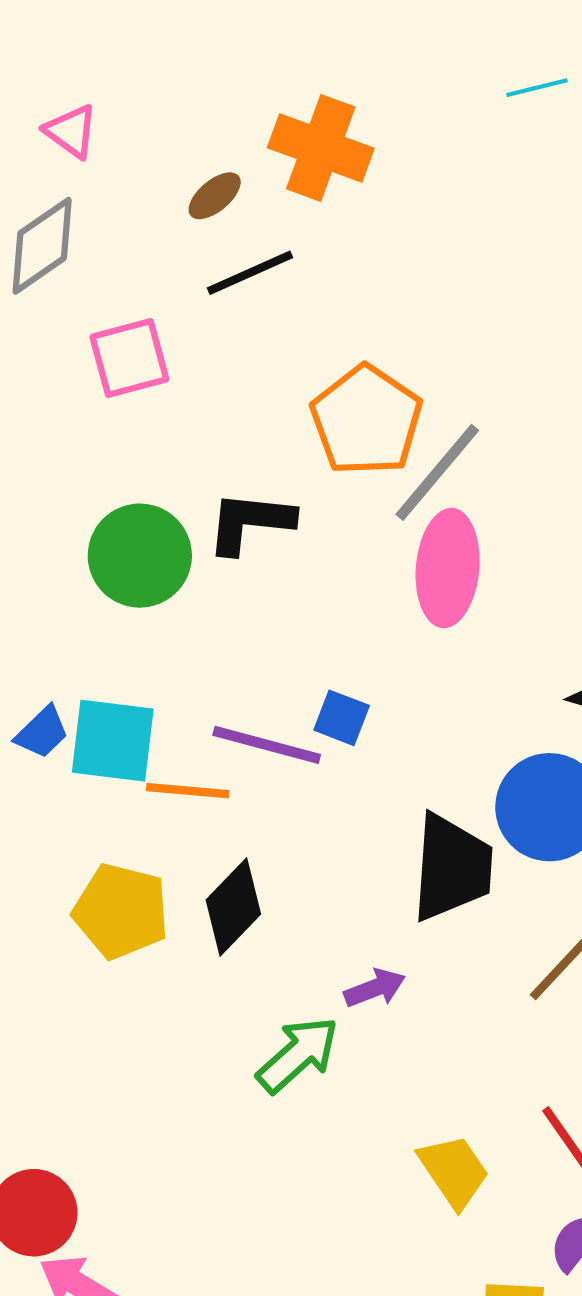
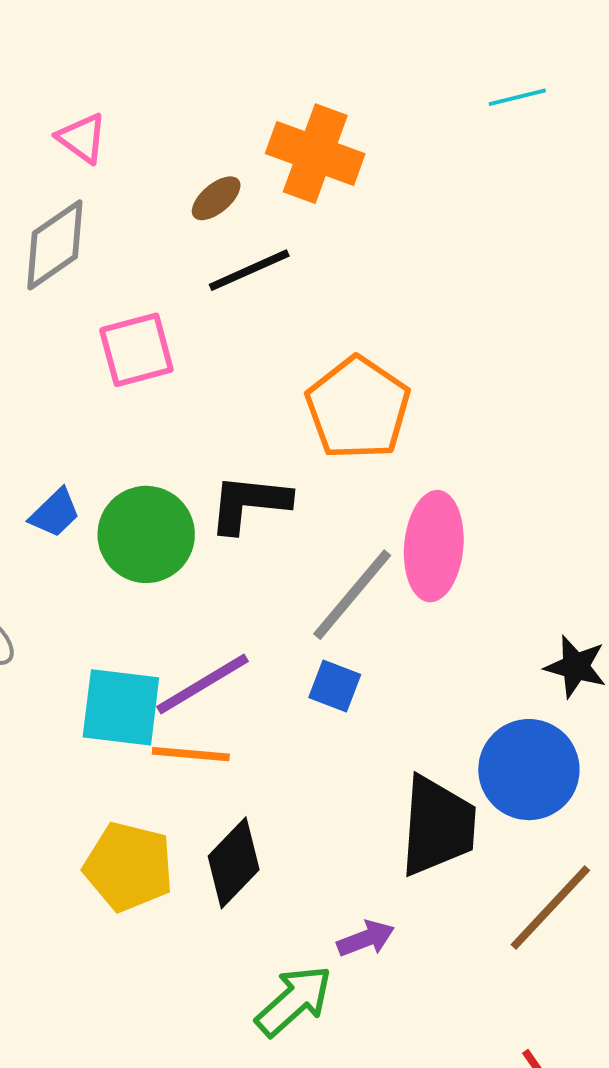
gray line: (437, 472) -> (352, 595), moved
blue trapezoid: (42, 732) -> (55, 513), moved
purple line: (267, 745) -> (203, 684), moved, turned -46

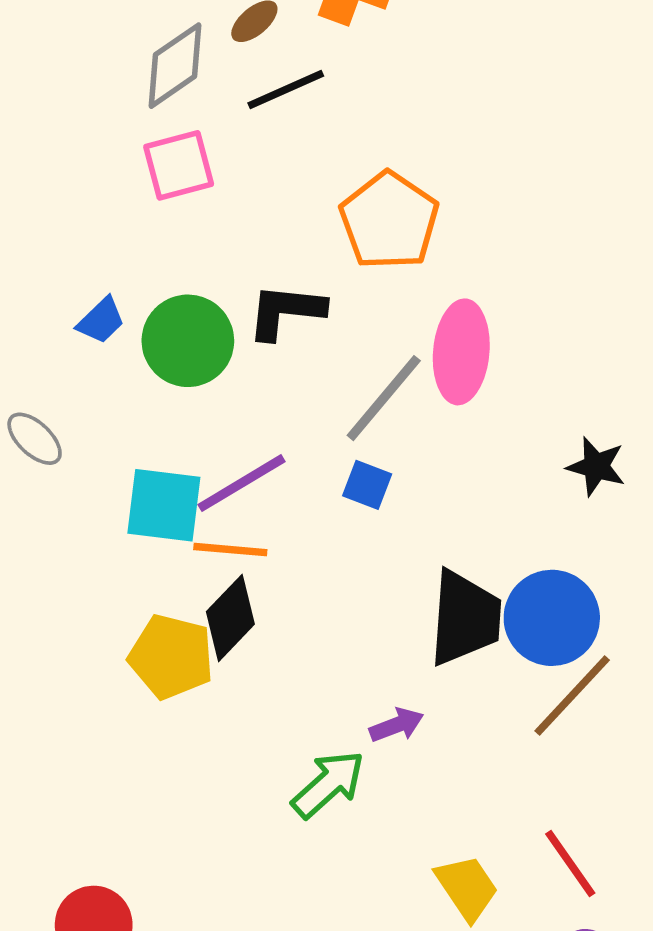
gray diamond: (55, 245) -> (175, 66), moved
blue circle: (529, 770) -> (552, 618), moved
black diamond: (234, 863) -> (230, 618), moved

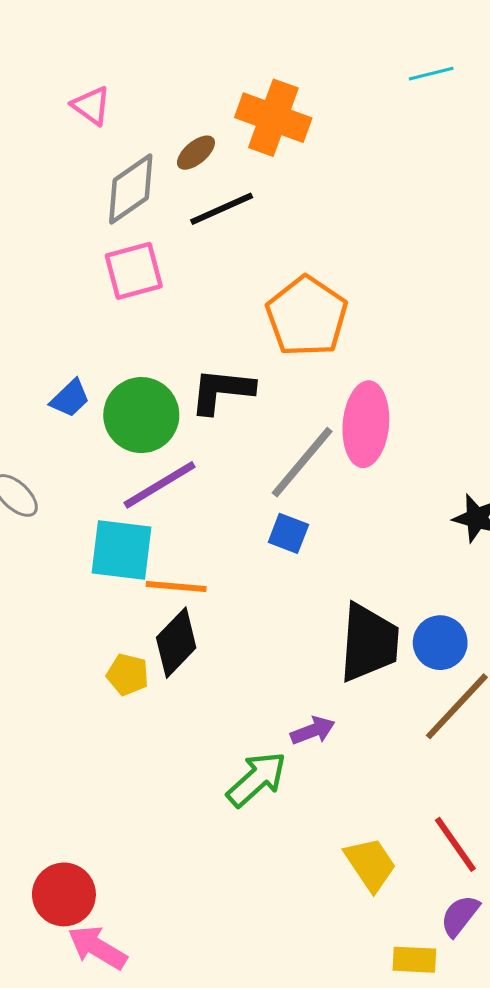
purple line: (241, 483) -> (160, 485), moved
blue circle: (552, 618) -> (440, 643), size x0.7
yellow pentagon: (171, 657) -> (128, 674), size x0.6

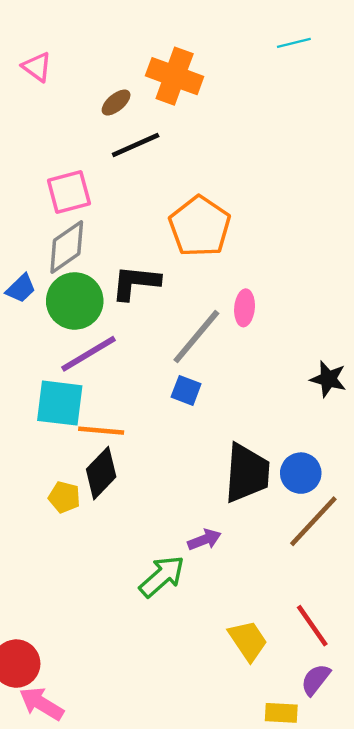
gray diamond: (131, 189) -> (67, 247), moved
pink ellipse: (366, 424) -> (245, 308), size x0.6

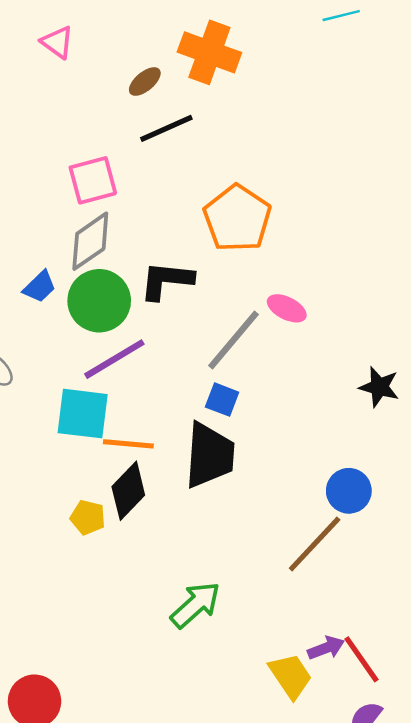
pink ellipse: (245, 308) -> (287, 308), turned -68
black trapezoid: (247, 473) -> (209, 455), moved
brown line: (313, 521) -> (315, 544), moved
purple arrow: (204, 540) -> (326, 648), moved

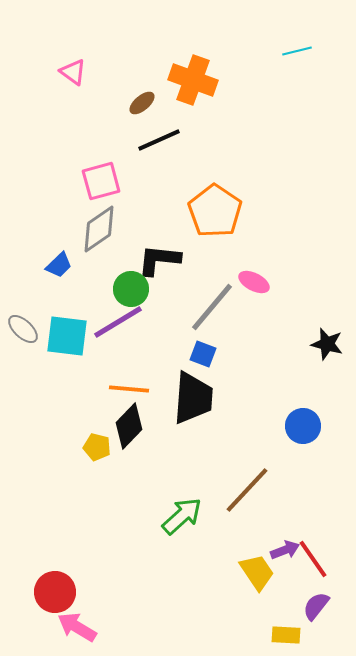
green circle: (99, 301) -> (131, 289), moved, size x0.7
cyan square: (83, 414) -> (67, 336), moved
brown line: (315, 544) -> (247, 490), moved

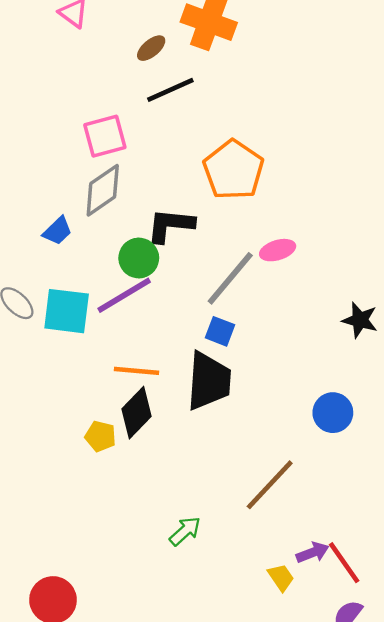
pink ellipse: (254, 282) -> (278, 250), turned -44
green arrow: (182, 516) -> (185, 531), moved, size x0.7
yellow trapezoid: (257, 572) -> (281, 577), size x0.7

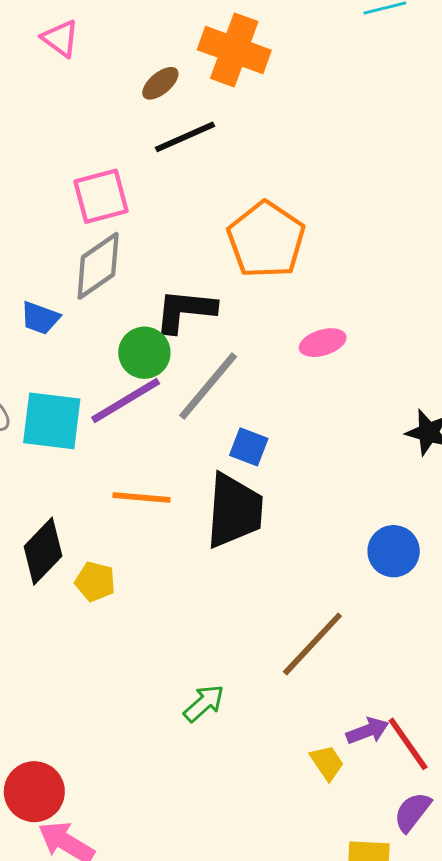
blue trapezoid: (58, 231) -> (40, 318), turned 64
gray line: (230, 278) -> (208, 386), moved
black diamond: (137, 413) -> (43, 551), moved

